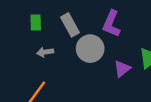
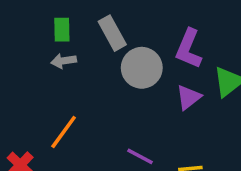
purple L-shape: (111, 24) -> (189, 49), moved
gray arrow: (45, 52) -> (64, 61), moved

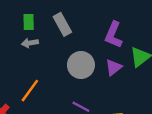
gray circle: (142, 68) -> (81, 65), moved

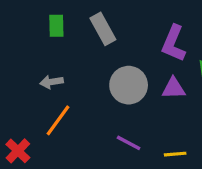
gray arrow: (30, 43) -> (52, 82), moved
purple triangle: (113, 67) -> (174, 88), turned 36

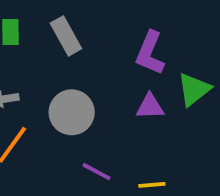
gray circle: (129, 85) -> (72, 112), moved

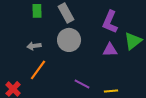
gray circle: (72, 112) -> (69, 40), moved

